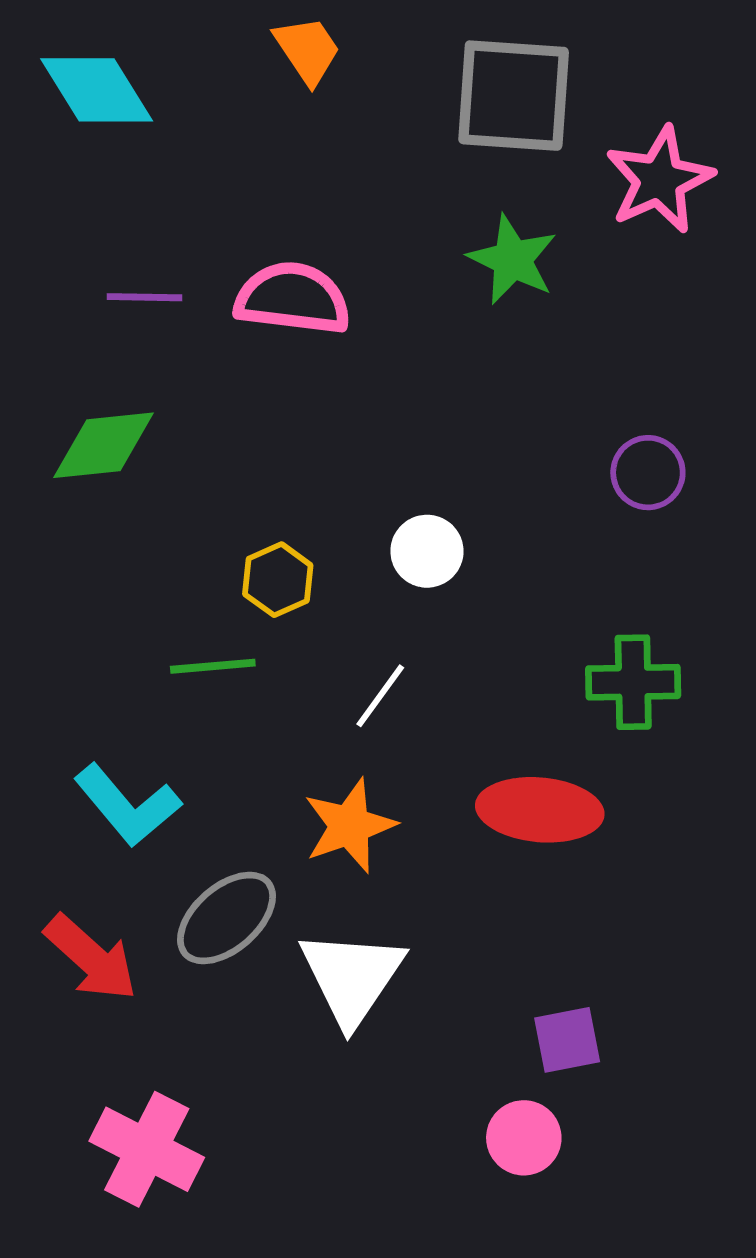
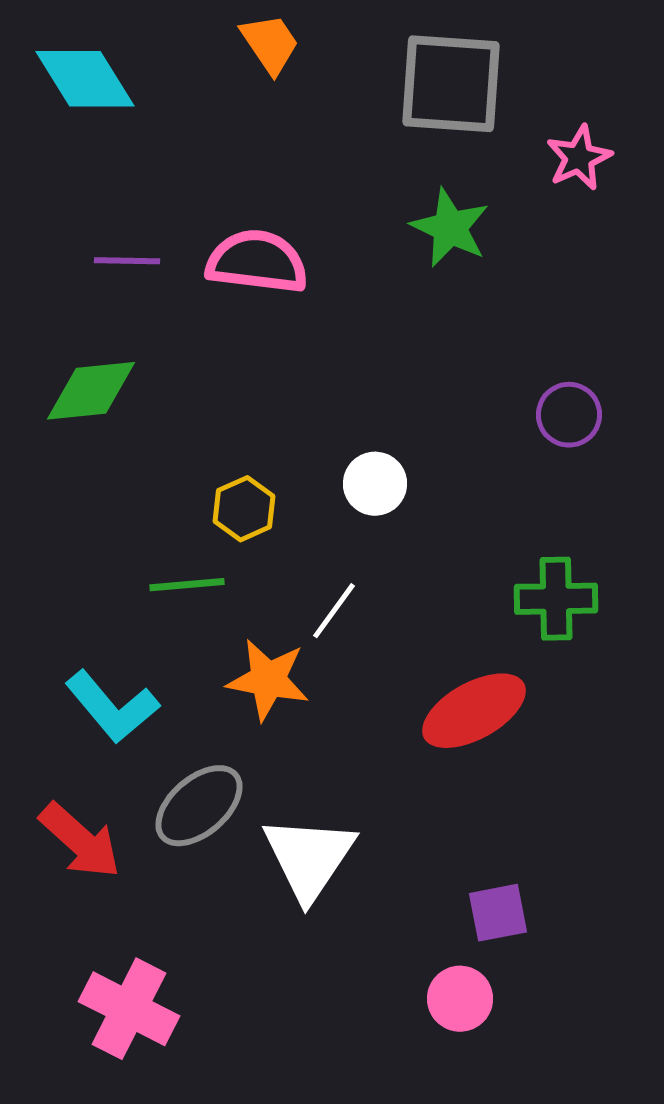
pink star: (659, 180) -> (579, 158), size x0.7
red ellipse: (540, 810) -> (474, 711), turned -34
orange star: (350, 826) -> (268, 680), moved, turned 30

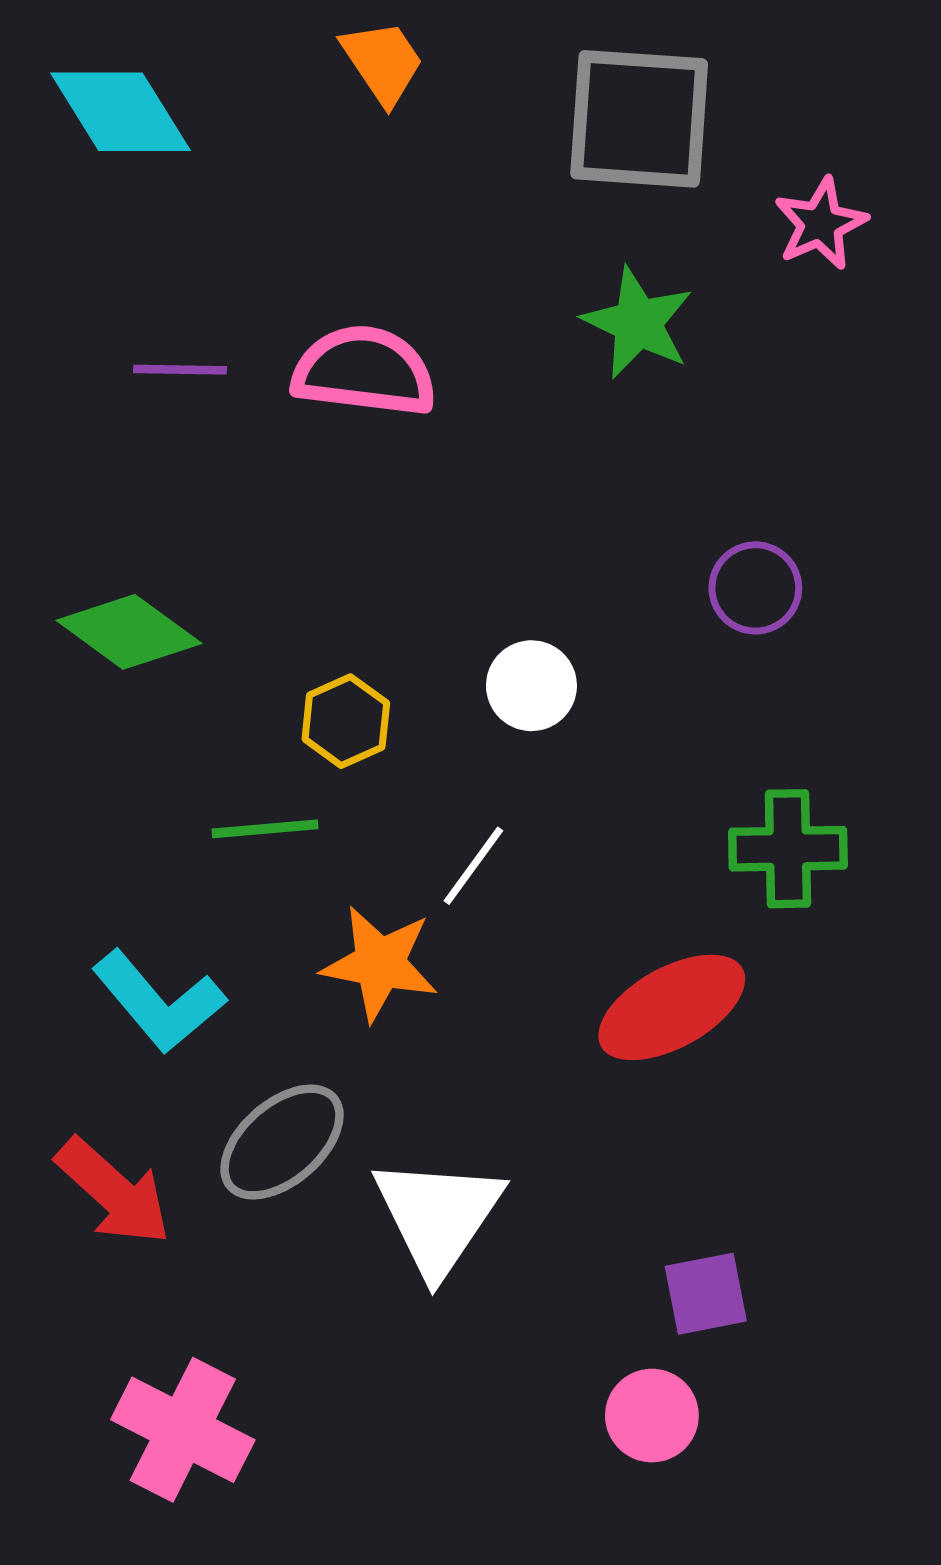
green diamond: (91, 391) -> (129, 632), moved, turned 42
purple circle: (569, 415) -> (755, 588), moved

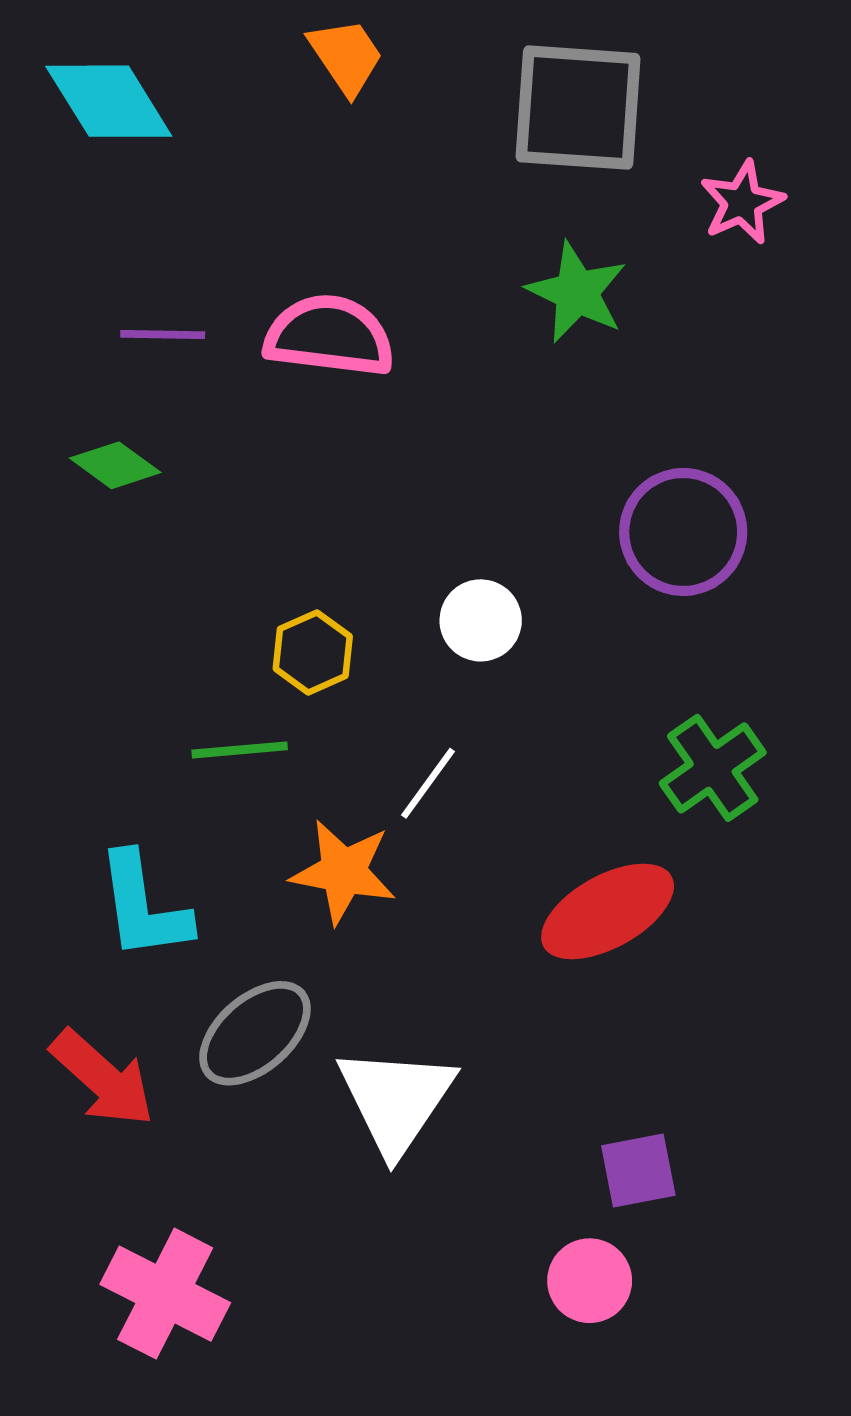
purple circle: (755, 588) -> (683, 532), size x1.5
green diamond: (129, 632) -> (115, 465), moved, size x0.7
green cross: (788, 849) -> (713, 768), turned -34
cyan L-shape: (159, 1002) -> (143, 906), turned 32

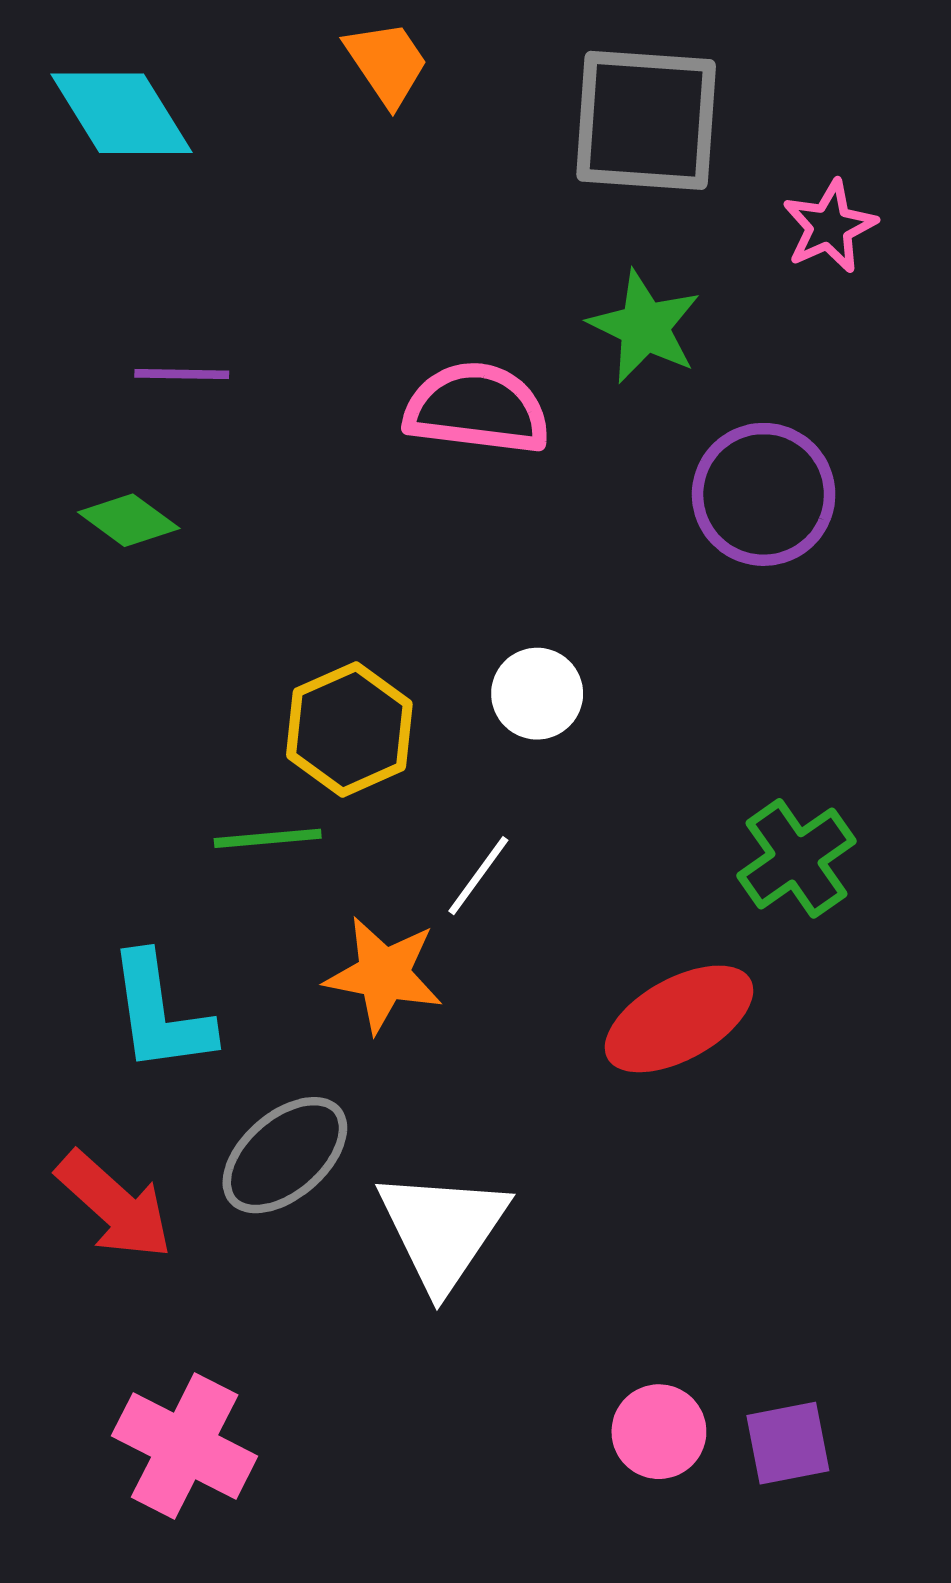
pink semicircle: (329, 336) -> (477, 408), moved
purple circle: (683, 532) -> (764, 494), moved
yellow hexagon: (313, 652) -> (349, 729), size x1.4
purple square: (638, 1170) -> (788, 1443), moved

